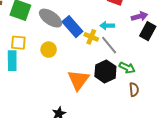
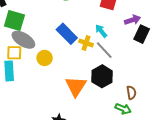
gray ellipse: (51, 18) -> (23, 40), moved
cyan arrow: (107, 26) -> (101, 31), turned 56
green arrow: (127, 68) -> (123, 109), moved

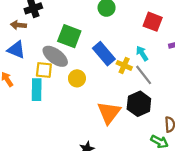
green square: (14, 20) -> (69, 36), moved

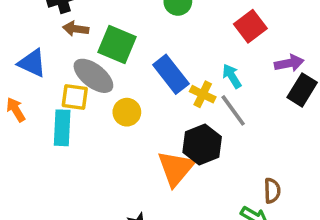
red square: (153, 22) -> (250, 26), turned 30
brown arrow: (18, 25) -> (76, 29), moved
black hexagon: (139, 104) -> (202, 145), moved

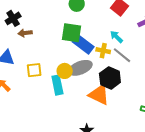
green square: (117, 44) -> (72, 33), moved
gray ellipse: (93, 76) -> (80, 68), moved, turned -45
cyan rectangle: (62, 128) -> (57, 85), moved
orange triangle: (176, 168) -> (99, 95), turned -30

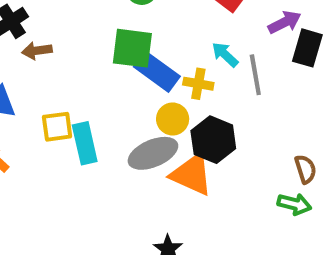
gray line: (122, 55) -> (255, 75), moved, turned 42
gray ellipse: (80, 68) -> (153, 153), moved
yellow circle: (65, 71) -> (173, 119), moved
cyan rectangle: (57, 85) -> (85, 143), moved

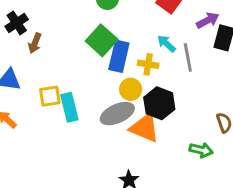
green square: (132, 48) -> (102, 40), turned 36
brown arrow: (37, 51) -> (35, 43), turned -60
blue rectangle: (157, 71) -> (119, 56), turned 68
green arrow: (294, 204) -> (201, 150), moved

